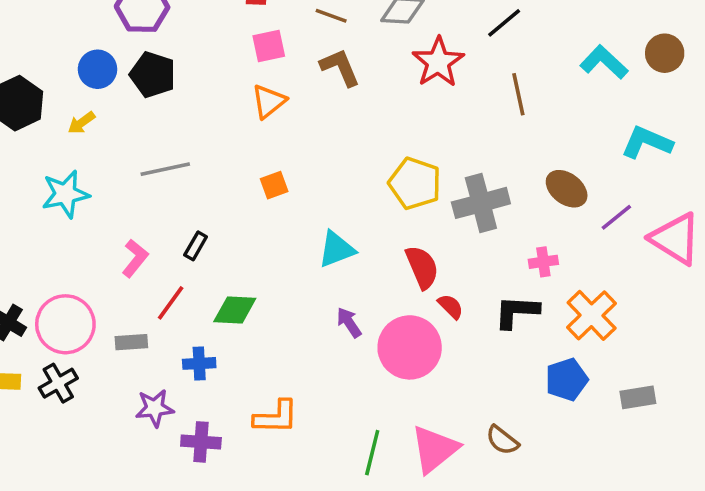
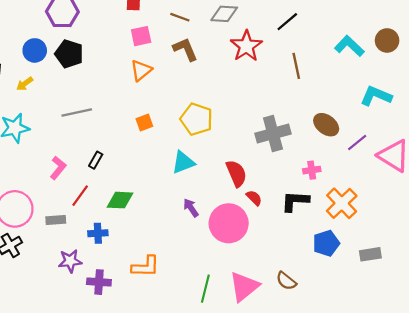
yellow pentagon: (415, 183) -> (196, 119), moved

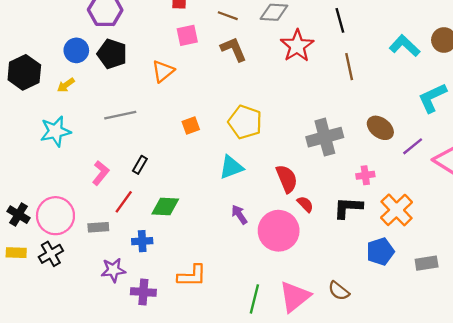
black line: (287, 22) -> (340, 20), turned -65
orange triangle: (141, 70) -> (163, 71), moved
cyan L-shape: (376, 96) -> (432, 98), turned -48

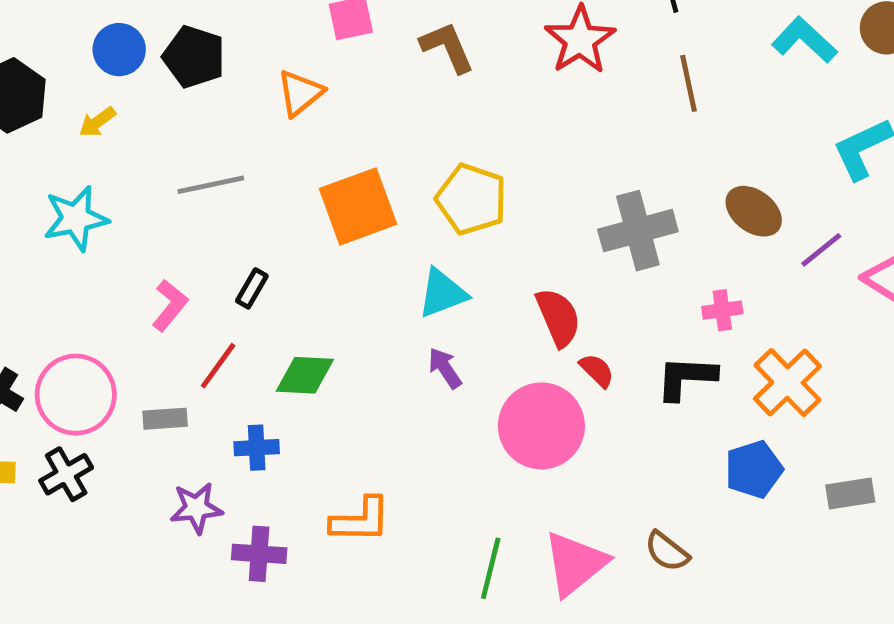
orange square: (191, 126) -> (358, 206), size x2.0
purple arrow: (239, 215) -> (445, 368), moved

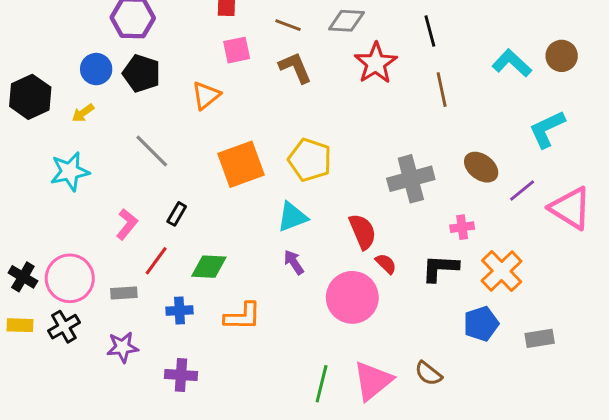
gray line: (211, 185) -> (152, 151), turned 57
purple star: (196, 508) -> (122, 347), moved
orange L-shape: (360, 520) -> (243, 316), moved

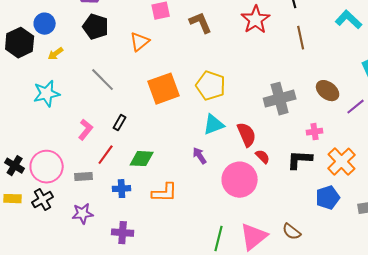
blue circle: (96, 69) -> (45, 24), moved
cyan triangle: (292, 217) -> (214, 125), moved

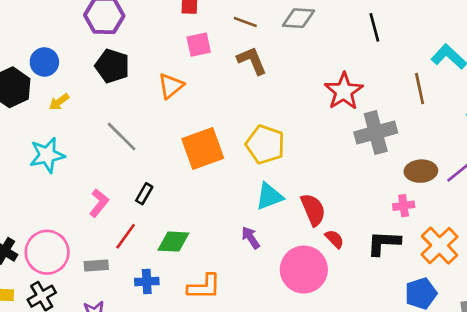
red star: (256, 20) -> (344, 91), moved
brown line: (301, 38) -> (420, 89), moved
brown ellipse: (328, 91) -> (421, 171), moved, turned -40
gray cross: (280, 99) -> (376, 133), moved

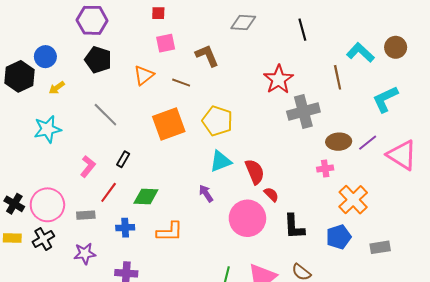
brown line: (245, 22) -> (181, 83), moved
black L-shape: (384, 243) -> (294, 227), moved, turned -96

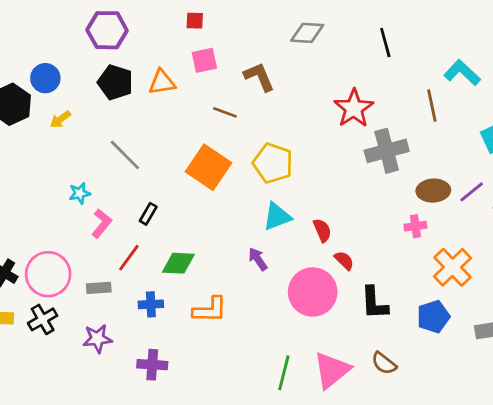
orange triangle: (144, 75) -> (162, 82), moved, turned 30
orange square: (169, 124) -> (208, 167), turned -36
cyan star: (47, 129) -> (80, 193), moved, size x0.6
red semicircle: (255, 172) -> (322, 230), size x0.7

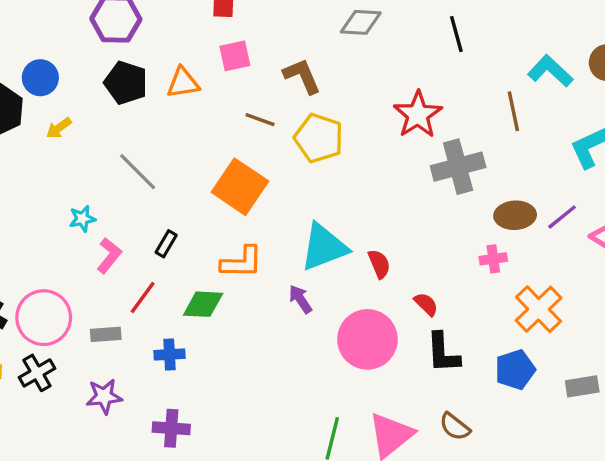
yellow pentagon: (273, 163) -> (319, 138), moved
cyan triangle: (277, 217) -> (324, 247), size x1.4
red semicircle: (344, 260) -> (426, 304), moved
orange L-shape: (210, 310) -> (242, 262), moved

